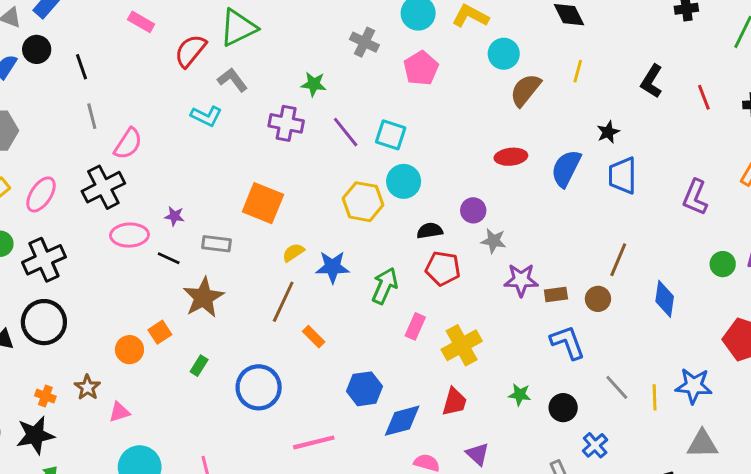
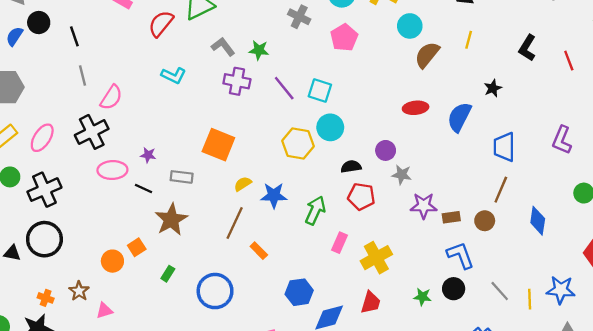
gray L-shape: (232, 80) -> (223, 47), moved
blue trapezoid: (623, 176) -> (504, 147), moved
black circle: (563, 408) -> (454, 289), moved

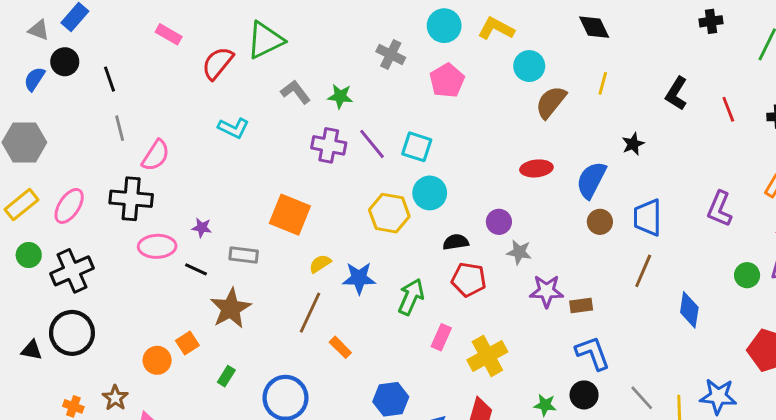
purple cross: (237, 81) -> (329, 145), moved
black cross: (92, 132) -> (131, 199), turned 32
brown circle: (485, 221) -> (600, 222), moved

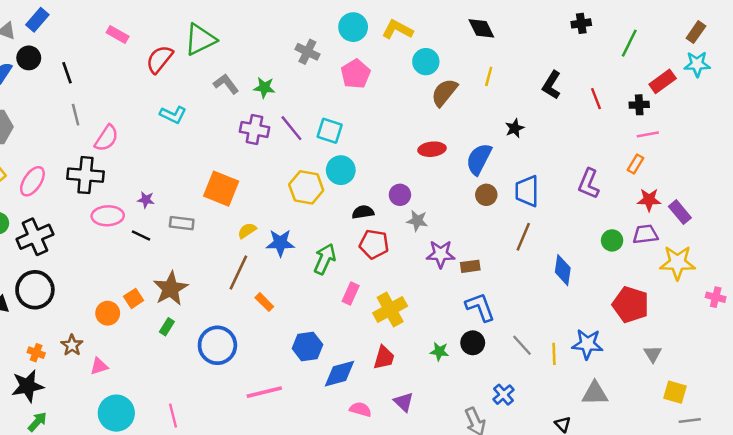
brown star: (231, 308) -> (171, 289), moved

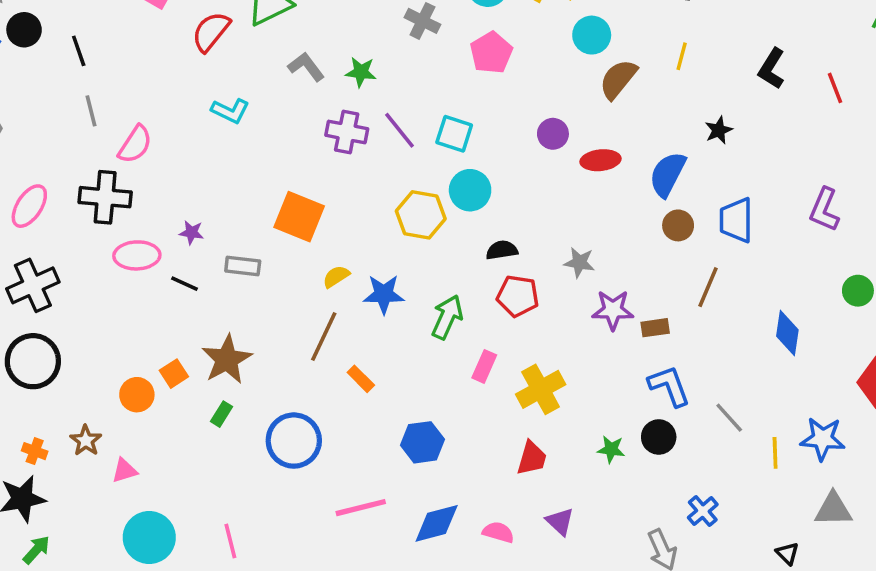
purple circle: (400, 195) -> (553, 134), moved
brown line: (523, 237) -> (708, 287), moved
gray line: (522, 345) -> (729, 418), moved
blue diamond: (340, 374) -> (437, 523), moved

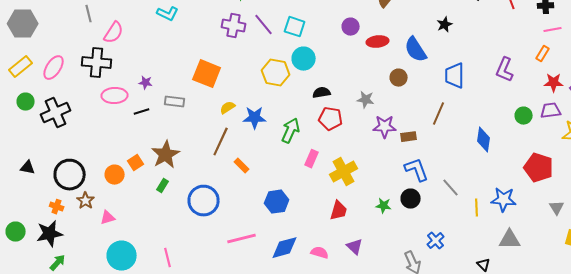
blue semicircle: (668, 174) -> (416, 50), turned -60
brown circle: (678, 225) -> (399, 78), moved
black line: (184, 284) -> (142, 112), turned -42
black circle: (33, 361) -> (70, 175), moved

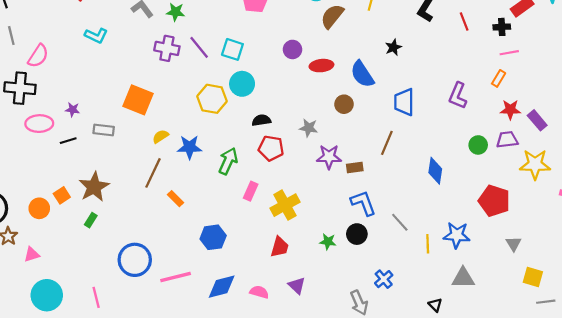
blue circle: (204, 201) -> (135, 260), moved

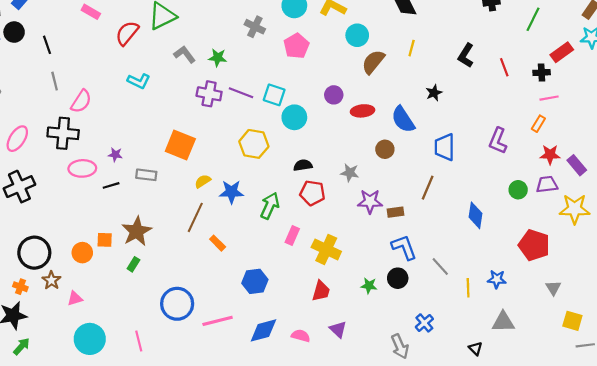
purple line: (199, 47) -> (241, 93), turned -30
cyan circle: (242, 84) -> (294, 117), moved
orange square: (62, 195) -> (105, 240), turned 35
yellow cross: (285, 205) -> (326, 249), turned -36
blue star: (457, 235) -> (497, 279), size x0.7

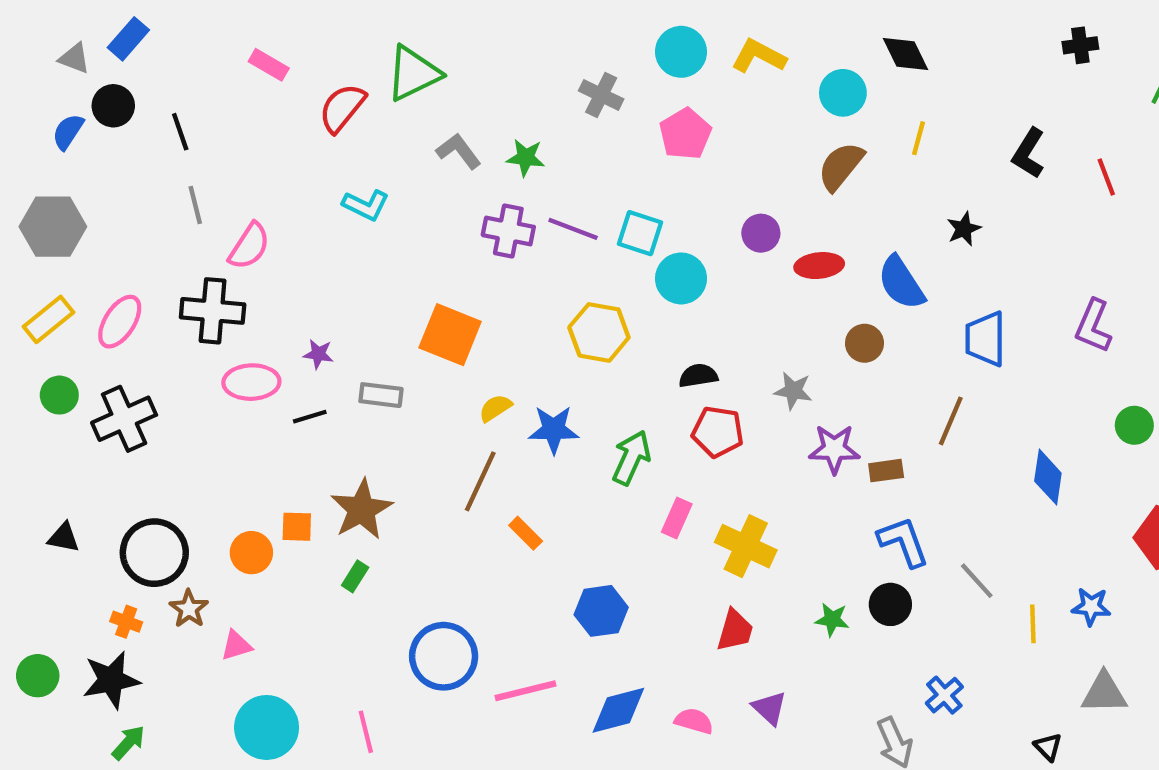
cyan circle: (357, 35) -> (843, 93), moved

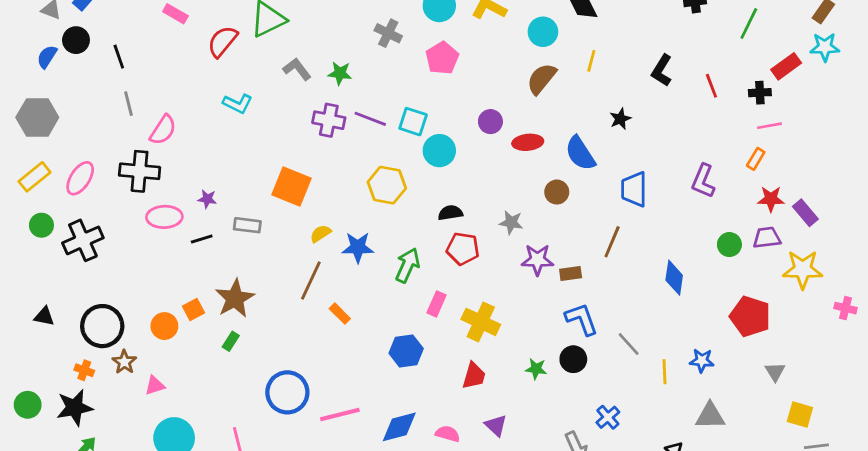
orange square: (297, 527) -> (193, 309), turned -30
blue hexagon: (601, 611) -> (406, 351), moved

